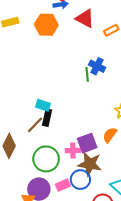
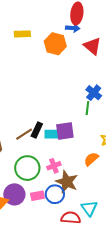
green line: (87, 74) -> (87, 108), moved
cyan rectangle: (43, 105) -> (51, 134), moved, turned -32
purple square: (87, 143) -> (65, 131), moved
pink cross: (73, 151) -> (54, 166), turned -32

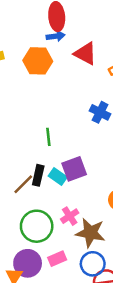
green line: (87, 108) -> (48, 137), moved
cyan rectangle: (51, 134) -> (58, 177), turned 48
blue circle: (55, 194) -> (93, 264), moved

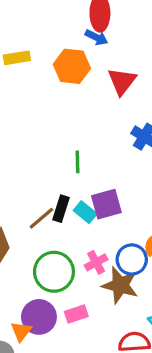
blue arrow: (56, 36) -> (96, 37), turned 30
red triangle: (85, 54) -> (122, 81), moved, turned 35
blue circle: (93, 264) -> (132, 259), moved

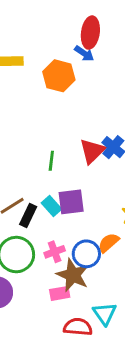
red triangle: (122, 81) -> (92, 151), moved
black rectangle: (61, 209) -> (28, 216), moved
pink rectangle: (76, 314) -> (60, 293), moved

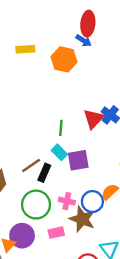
cyan rectangle: (52, 206) -> (59, 152), moved
pink cross: (55, 252) -> (67, 201), turned 35
pink rectangle: (60, 293) -> (56, 233), moved

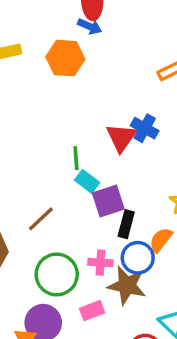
cyan rectangle: (59, 152) -> (87, 181), moved
black rectangle: (44, 173) -> (126, 224), moved

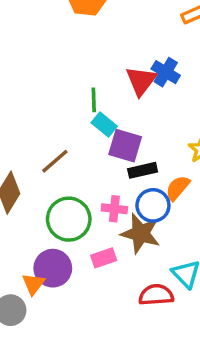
purple square: (108, 201) -> (125, 146), turned 32
black rectangle: (126, 224) -> (143, 170), turned 60

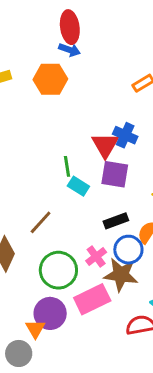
purple square: (125, 146) -> (115, 174), moved
pink cross: (114, 209) -> (96, 257), turned -36
pink rectangle: (104, 258) -> (92, 299), size x1.6

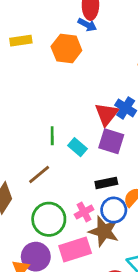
green line: (67, 166) -> (52, 136), moved

